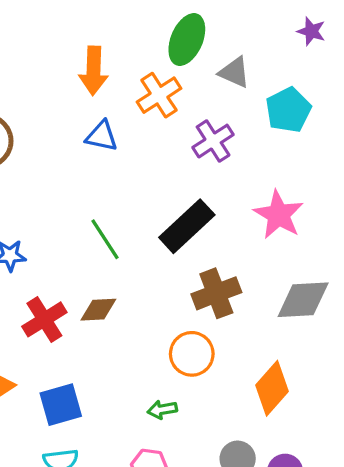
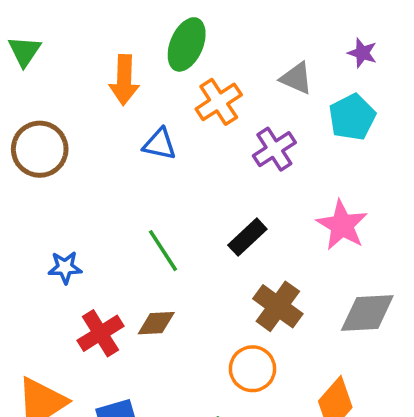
purple star: (311, 31) -> (362, 53), moved
green ellipse: (187, 39) -> (187, 44), moved
orange arrow: (94, 71) -> (124, 80), moved
black rectangle: (187, 226) -> (247, 237), size x0.7
brown cross: (216, 293) -> (278, 306), turned -33

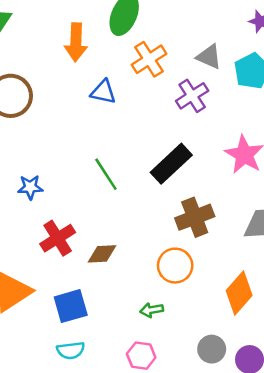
gray triangle: (296, 78) -> (209, 57), moved
black rectangle: (247, 237) -> (171, 164), size x1.4
brown cross: (278, 306) -> (195, 217), turned 33
brown diamond: (156, 323) -> (102, 254), moved

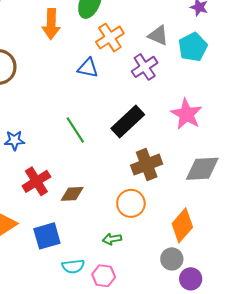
blue triangle: (103, 92) -> (88, 68), moved
gray circle: (212, 349) -> (172, 259), moved
cyan semicircle: (71, 350) -> (73, 266), moved

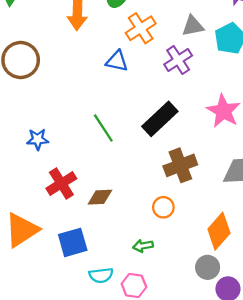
gray triangle: (158, 35) -> (193, 26), turned -35
orange circle: (131, 203) -> (163, 207), size x0.7

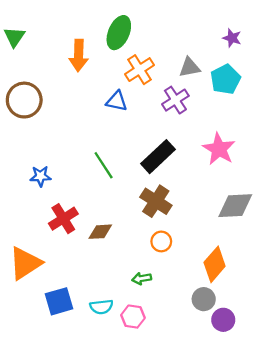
brown cross: (180, 165) -> (156, 201), moved, turned -36
blue square: (73, 242) -> (59, 301), moved

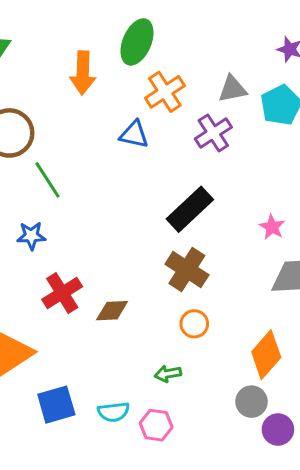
pink star: (219, 149) -> (272, 227), moved, size x0.6
green line: (104, 165) -> (47, 180), moved

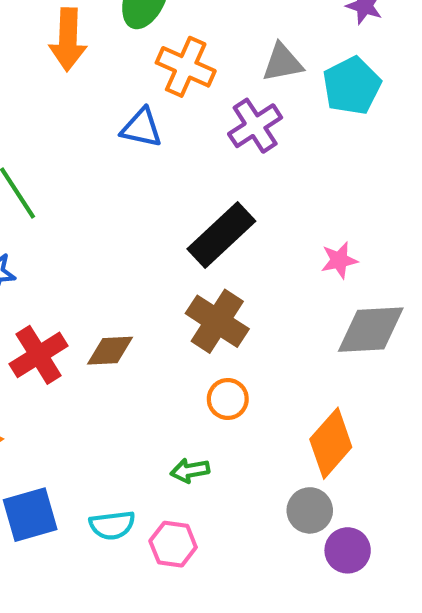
orange cross: (165, 92) -> (186, 67), turned -33
pink star: (272, 227) -> (339, 260), turned 30
brown diamond: (112, 311) -> (110, 351), moved

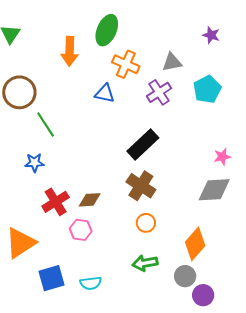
cyan pentagon: (352, 86) -> (207, 89), moved
pink star: (339, 260) -> (222, 157), moved
green arrow: (190, 470) -> (145, 263), moved, size x1.4
pink hexagon: (173, 544) -> (81, 230), moved

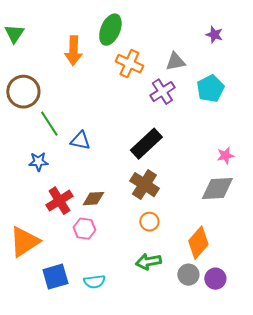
blue triangle: (105, 93) -> (80, 141), moved
purple circle: (203, 295) -> (215, 279), moved

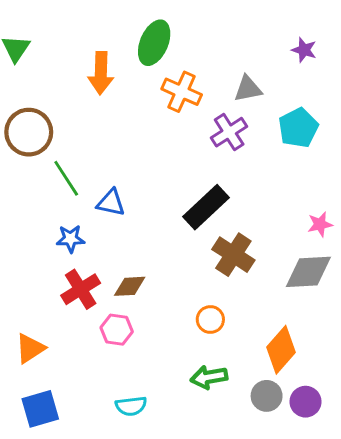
blue star: (38, 162) -> (71, 239), moved
brown cross: (144, 185) -> (233, 255), moved
orange triangle: (24, 242) -> (30, 348), size x0.7
blue square: (55, 277) -> (40, 409), moved

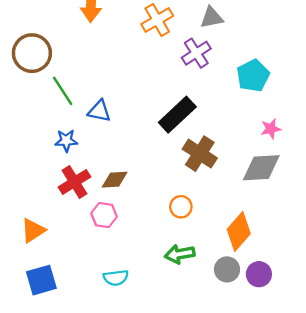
orange cross: (182, 92) -> (157, 20), turned 36
cyan pentagon: (298, 128) -> (253, 76), moved

